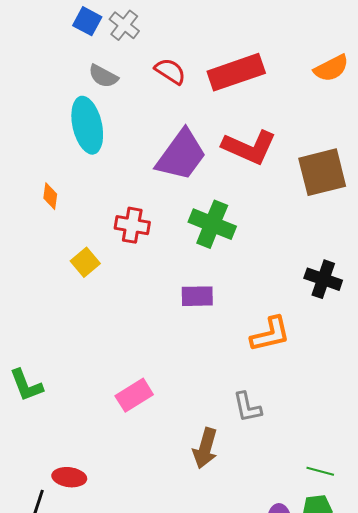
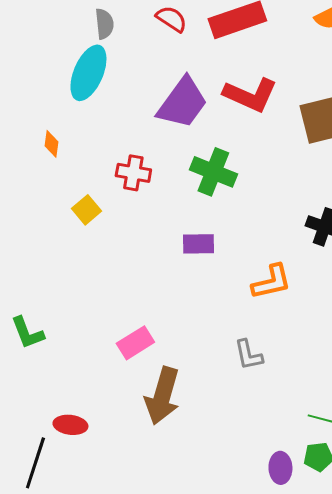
gray semicircle: (103, 76) -> (104, 24), turned -124
cyan ellipse: (87, 125) -> (88, 73), turned 36
brown arrow: (205, 448) -> (162, 396), moved, size x1.4

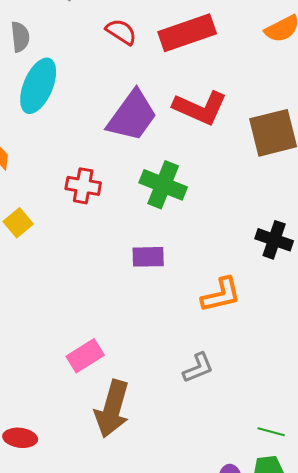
gray semicircle: (104, 24) -> (20, 37), moved
yellow square: (86, 210) -> (18, 223), moved
gray L-shape: (248, 355) -> (198, 368), turned -100

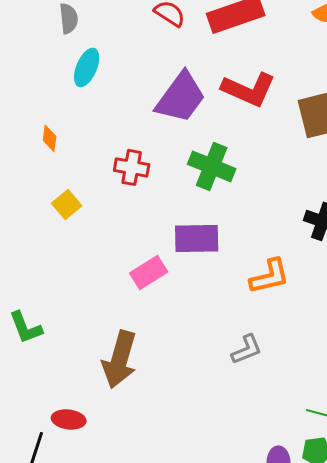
cyan ellipse: (38, 86) -> (87, 67), size x0.7
purple rectangle: (148, 257) -> (197, 238), size x1.4
pink rectangle: (85, 356) -> (149, 272), moved
brown arrow: (112, 409) -> (120, 359), moved

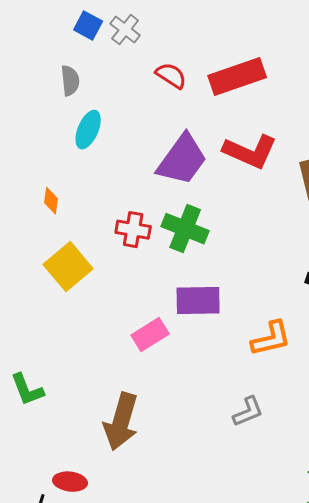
green cross: (212, 166) -> (185, 229), moved
yellow square: (67, 204) -> (68, 267), size x1.6

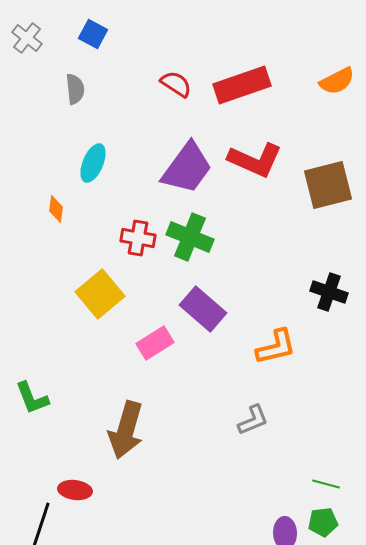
gray cross: (125, 30) -> (27, 38), moved
cyan ellipse: (88, 130) -> (93, 163), moved
yellow square: (68, 267) -> (100, 294), moved
purple rectangle: (198, 301) -> (203, 309), turned 42

